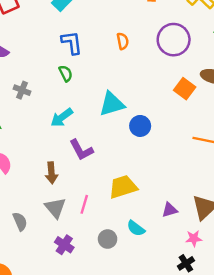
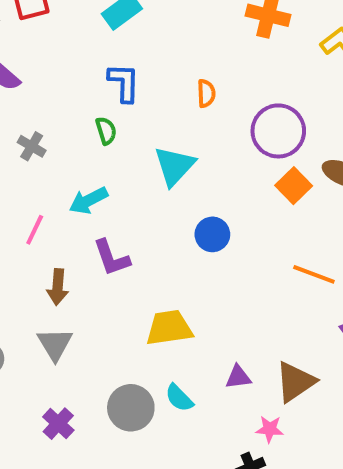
purple circle: (174, 40) -> (278, 131), moved
cyan triangle: (112, 104) -> (174, 166), moved, turned -40
pink line: (84, 204) -> (35, 230), moved
gray circle: (108, 239) -> (131, 408), size x1.5
purple cross: (64, 245) -> (58, 424), moved

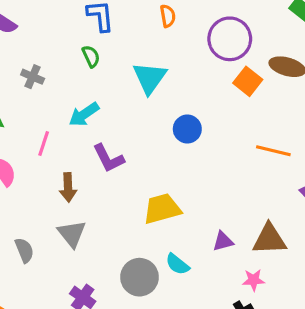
brown triangle: (295, 382) -> (269, 239), turned 39

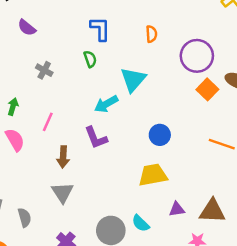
cyan arrow: (84, 114) -> (106, 104), moved
blue circle: (187, 129) -> (160, 135), moved
yellow trapezoid: (162, 209) -> (153, 175), moved
gray semicircle: (24, 250) -> (24, 217), moved

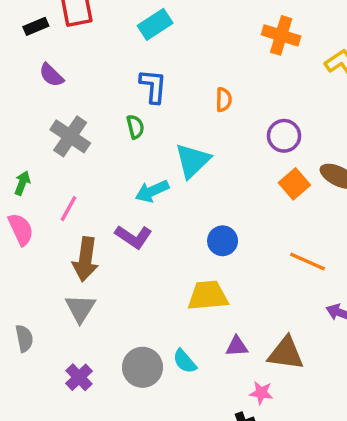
purple circle: (197, 56) -> (284, 136), size x0.7
gray cross: (44, 70) -> (70, 136), size x1.6
purple L-shape: (96, 138) -> (133, 237), turned -40
brown arrow: (63, 157) -> (85, 259), size x1.4

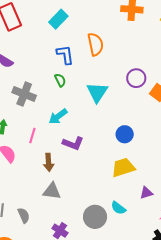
orange semicircle: (224, 100) -> (95, 44), moved, size x1.6
purple circle: (284, 136) -> (136, 78), moved
cyan arrow: (152, 191) -> (58, 116), moved
brown arrow: (85, 259) -> (49, 162), size x0.7
gray triangle: (80, 308) -> (52, 191), turned -42

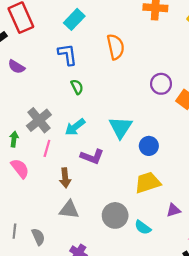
blue L-shape: (65, 55) -> (67, 54), moved
cyan triangle: (97, 92) -> (121, 127), moved
gray cross: (24, 94) -> (39, 120), moved, turned 30
gray circle: (95, 217) -> (115, 215), moved

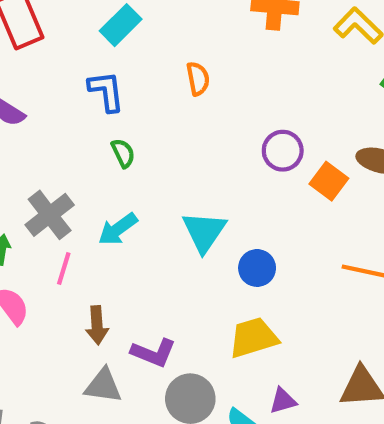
orange semicircle: (116, 47) -> (198, 79), size x0.7
purple L-shape: (92, 157) -> (154, 353), moved
purple triangle: (173, 210) -> (283, 401), moved

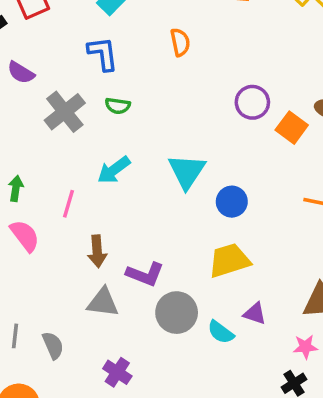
green semicircle: (123, 153) -> (118, 106), turned 125
gray cross: (50, 215) -> (65, 112), moved
purple triangle: (283, 401) -> (255, 313), turned 35

